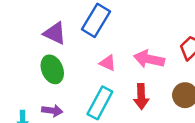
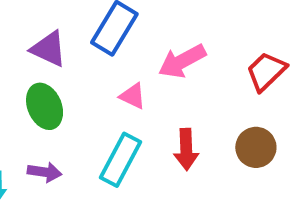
pink arrow: (149, 59) -> (182, 61), moved, turned -40

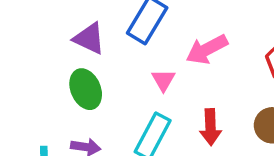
pink triangle: (133, 96) -> (163, 80), turned 35

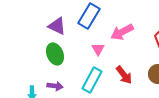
red arrow: (210, 127) -> (124, 75), turned -36

